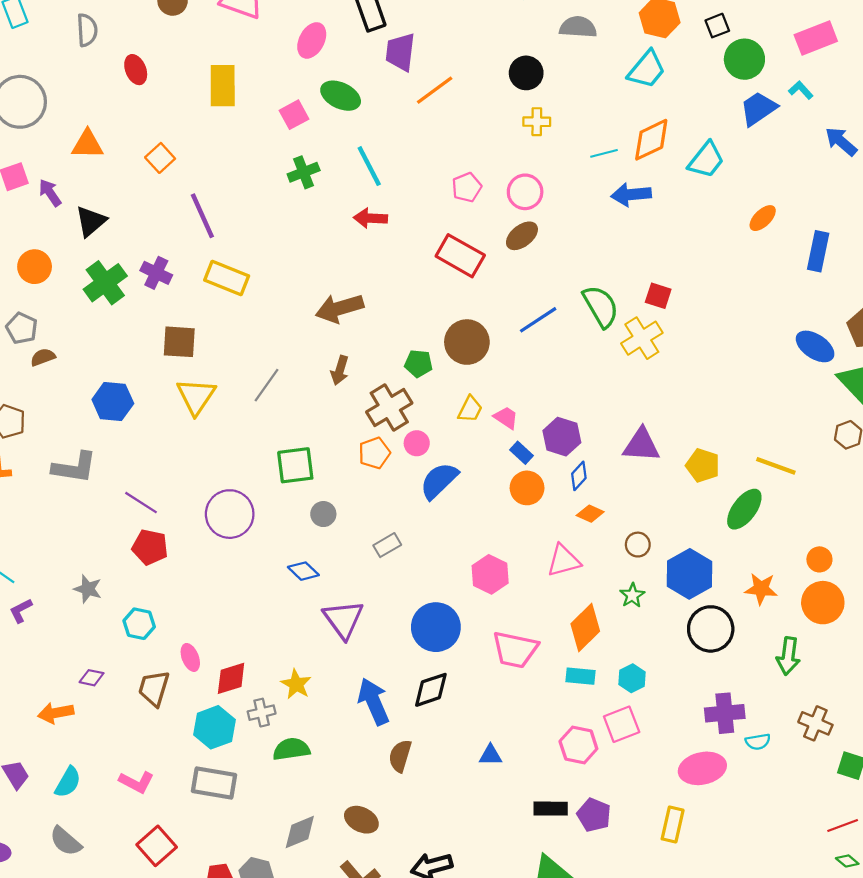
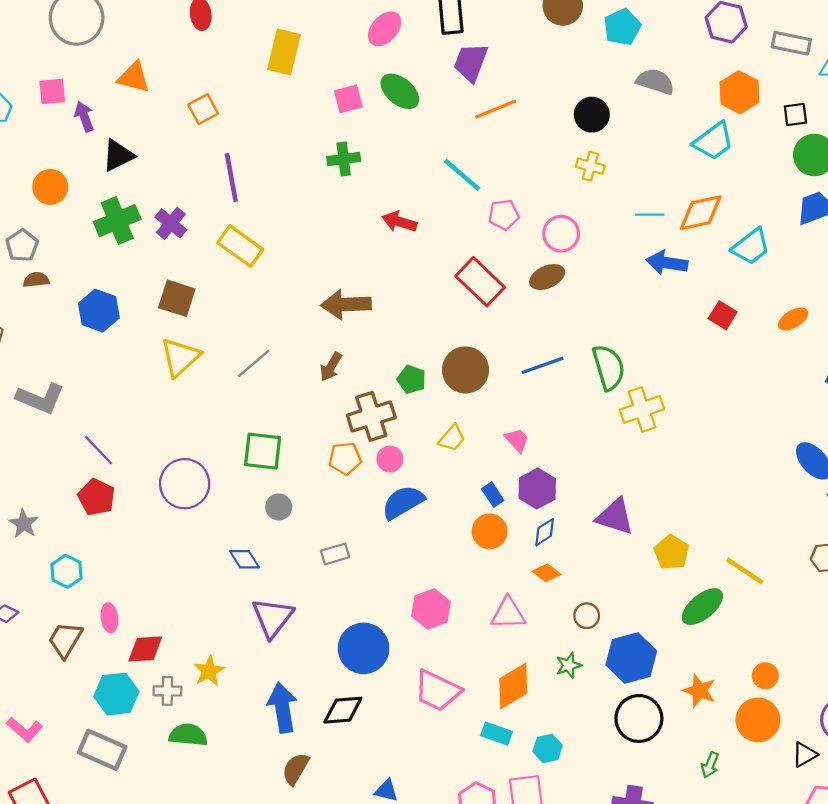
cyan line: (369, 166) -> (462, 175), moved, turned -36
red square: (658, 296) -> (723, 315), moved
blue hexagon: (113, 402) -> (99, 311), moved
pink trapezoid: (506, 418) -> (517, 440), moved
green arrow: (788, 656) -> (710, 765), size x0.7

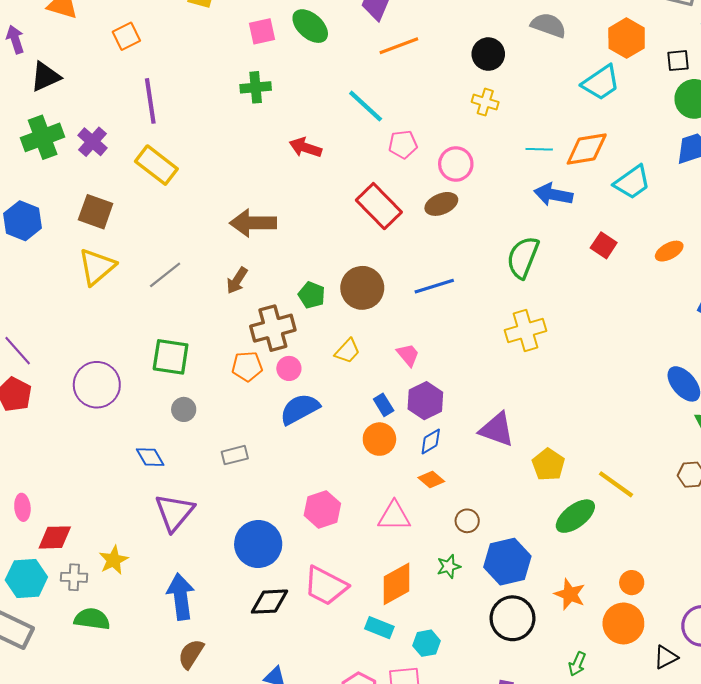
green semicircle: (609, 367) -> (523, 257), moved, turned -144
black diamond: (343, 710) -> (270, 602), moved

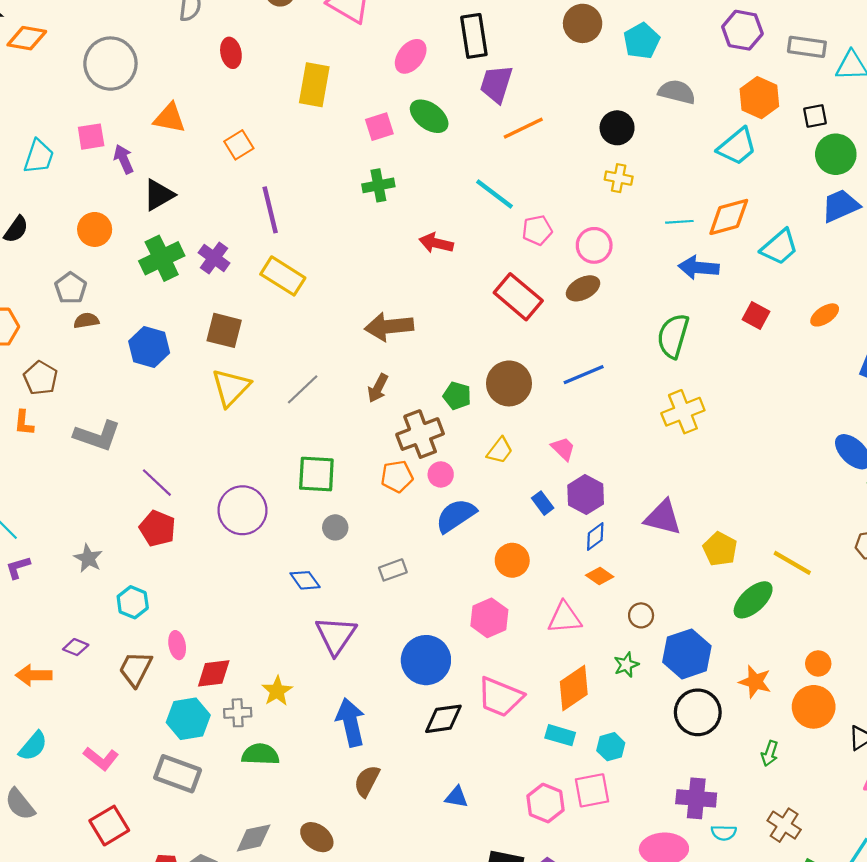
orange circle: (379, 439) -> (512, 560), moved

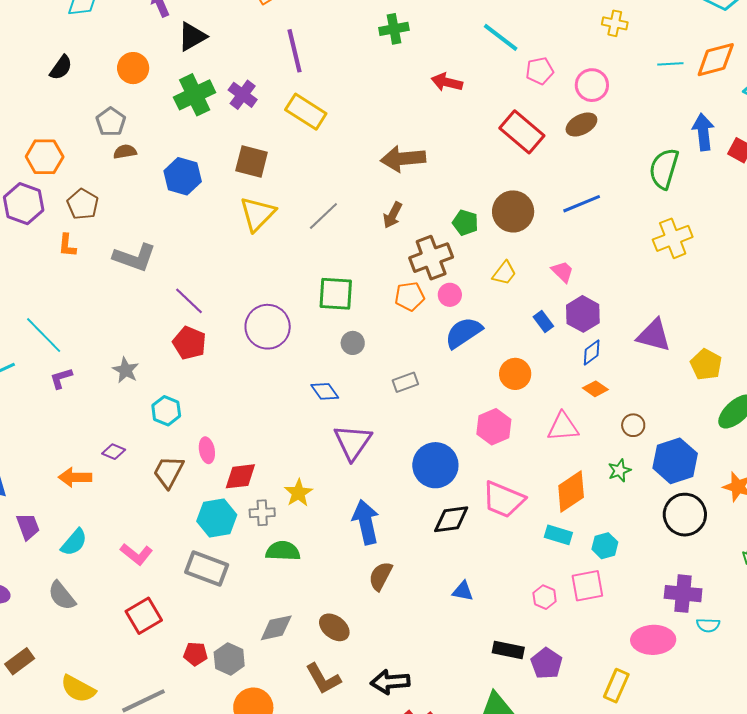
blue arrow: (699, 268) -> (703, 132), moved, turned 78
pink hexagon: (546, 803) -> (545, 597), size x0.7

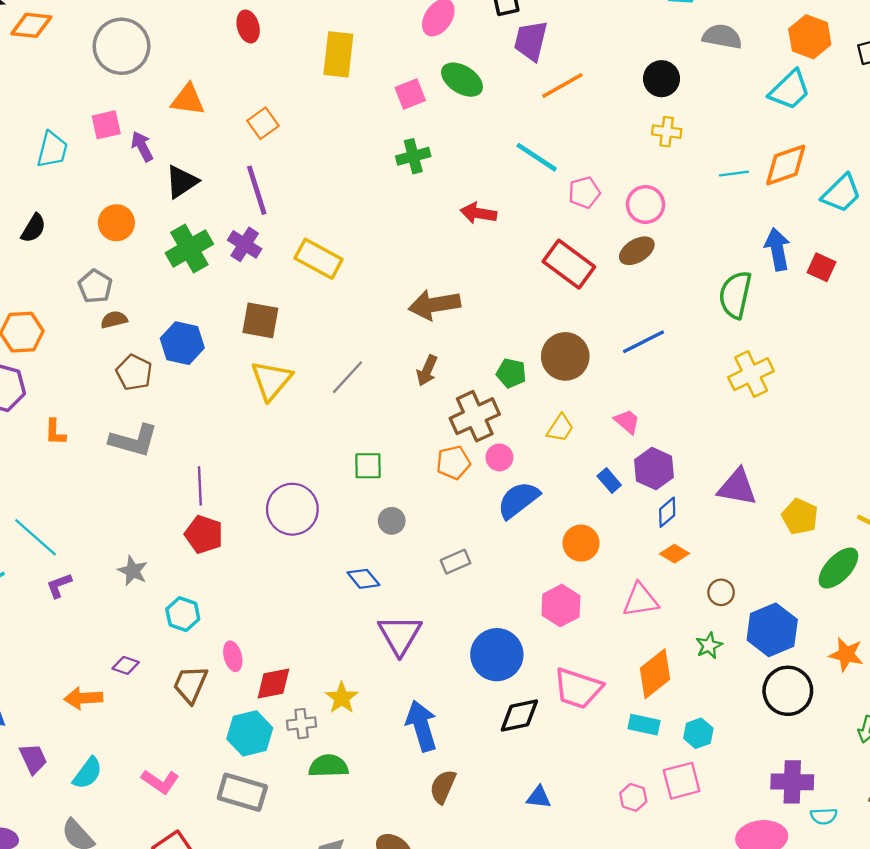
purple line: (294, 51) -> (257, 190), moved
brown pentagon: (83, 204) -> (134, 372), moved
green square: (336, 294) -> (368, 466), size x0.7
purple line: (189, 301) -> (200, 486), turned 48

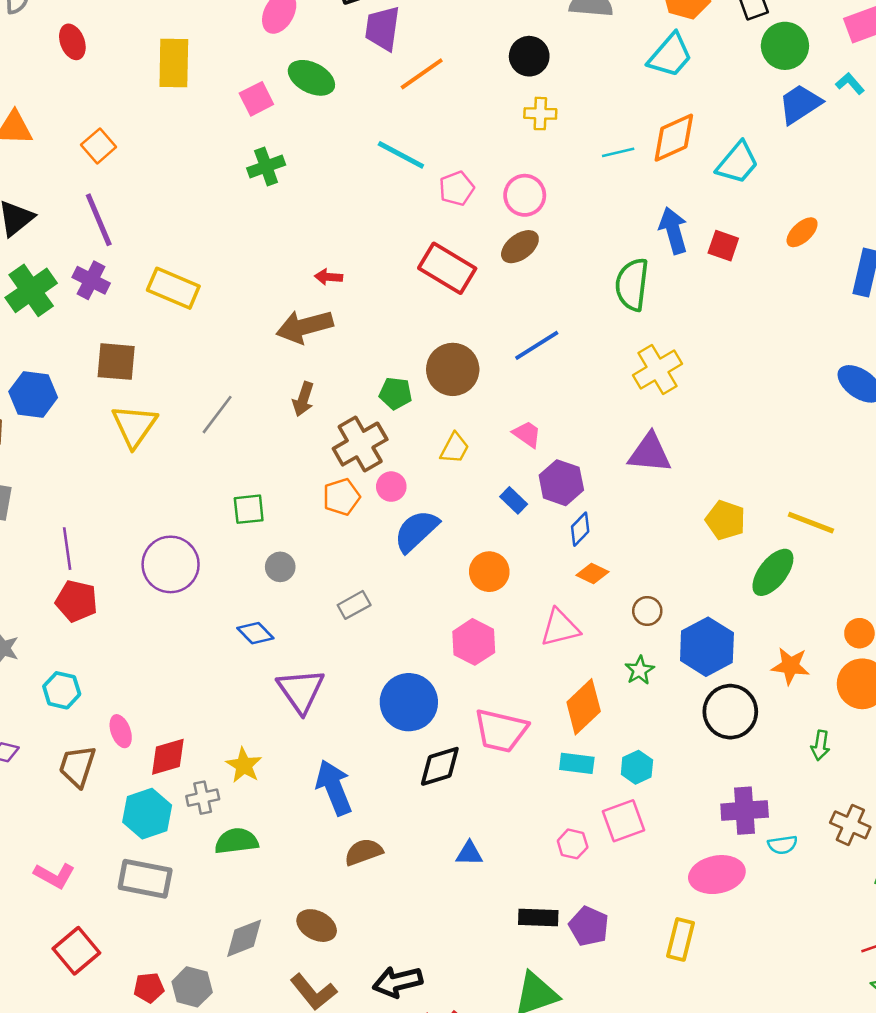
red arrow: (478, 213) -> (329, 277), moved, size x0.7
purple triangle: (737, 487) -> (650, 453), moved
brown semicircle: (443, 787) -> (364, 852), turned 52

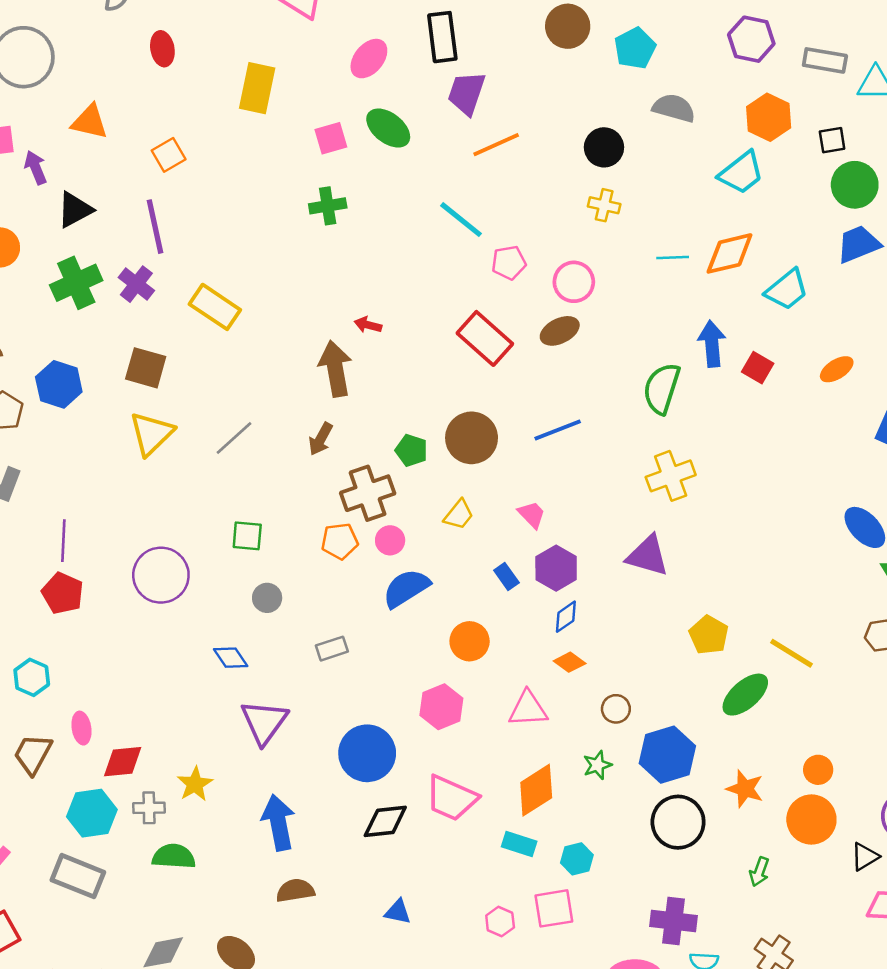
brown arrow: (305, 327) -> (335, 369), turned 84

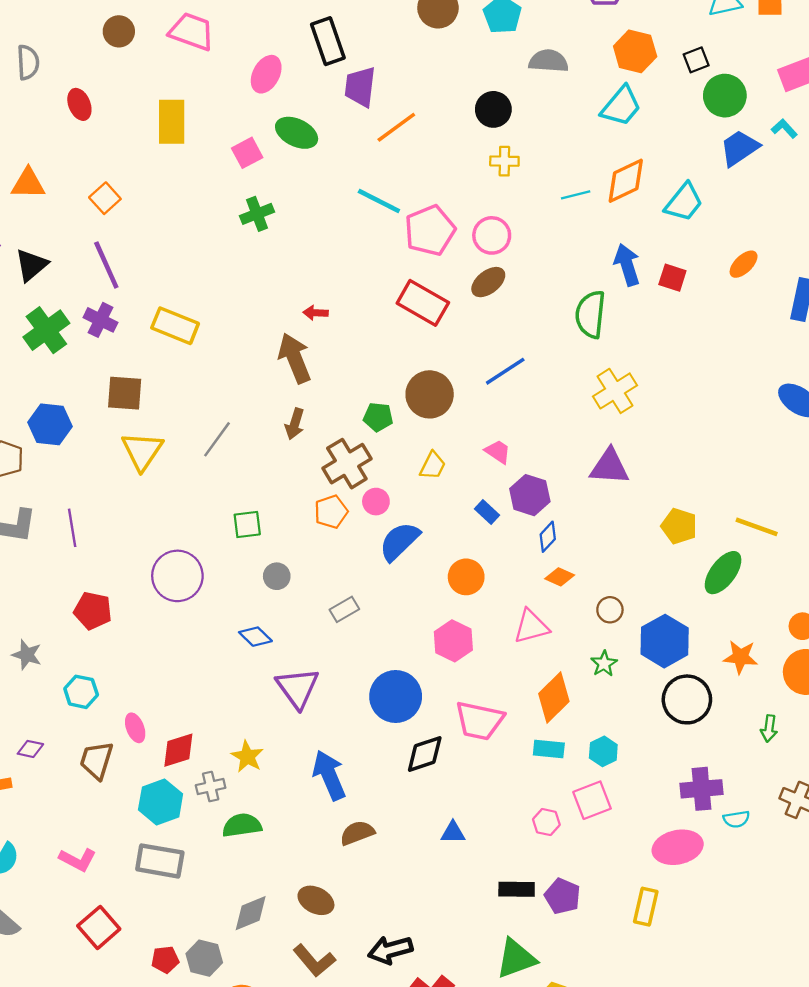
pink pentagon: (509, 263) -> (430, 230), size x1.6
purple line: (63, 541) -> (72, 528), moved

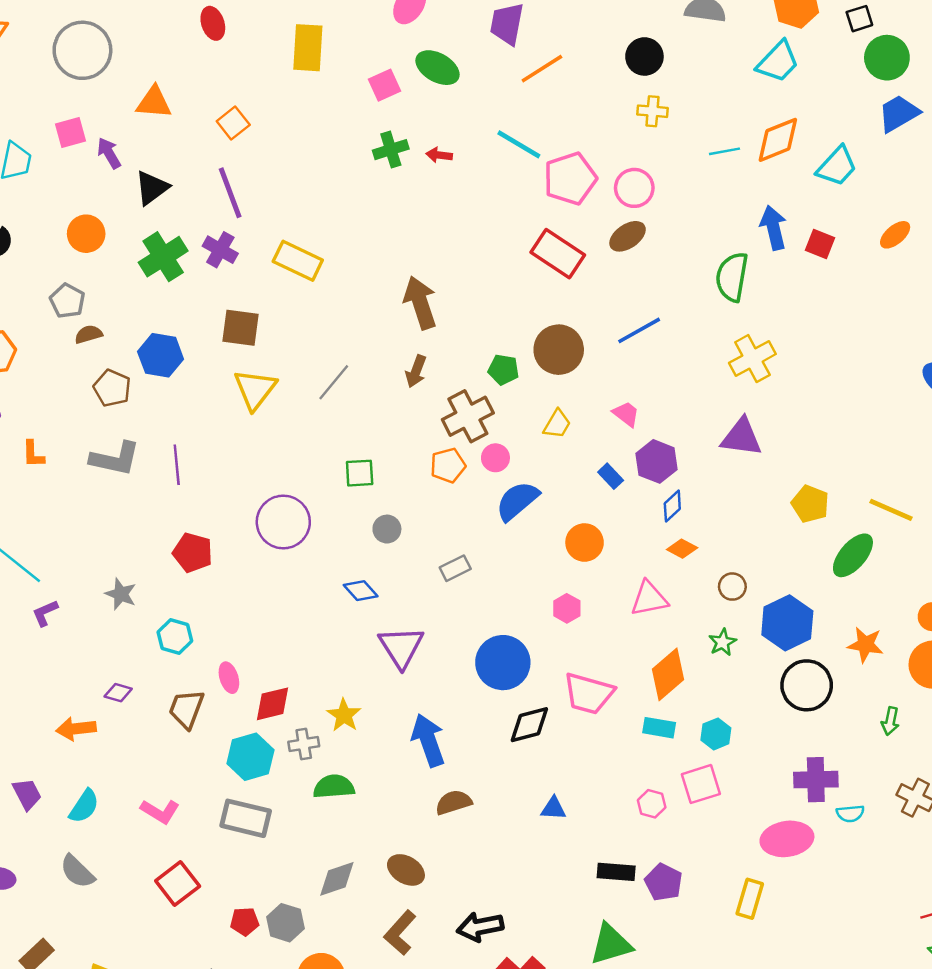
red arrow: (316, 313) -> (439, 155), moved
pink hexagon: (453, 641) -> (567, 608), size x0.7
brown L-shape: (314, 961) -> (400, 933), turned 78

